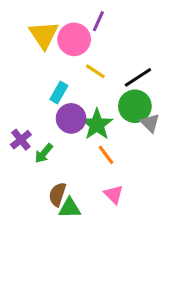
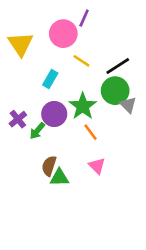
yellow triangle: (44, 35) -> (21, 44), moved
purple circle: (71, 118) -> (54, 114), moved

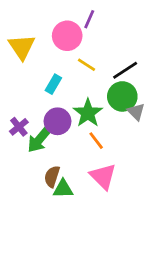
green arrow: (37, 131) -> (40, 139), size x1.5
pink triangle: (97, 166) -> (103, 176), size x1.5

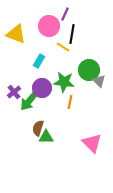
yellow triangle: (22, 47) -> (16, 34), turned -35
black line: (125, 70) -> (72, 34), moved, turned -48
green star: (88, 113) -> (64, 82), turned -30
orange line: (96, 141) -> (70, 102), turned 48
pink triangle: (103, 176) -> (92, 143), moved

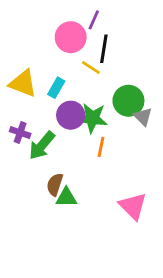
yellow triangle: (16, 34) -> (23, 83), moved
purple circle: (42, 88) -> (71, 115), moved
purple cross: (14, 92) -> (20, 133), turned -32

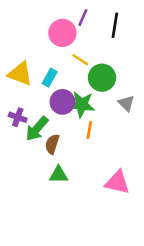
black line: (104, 49) -> (115, 25), moved
green circle: (128, 101) -> (102, 78), moved
brown semicircle: (55, 184) -> (52, 144), moved
pink triangle: (133, 206) -> (117, 182), turned -32

